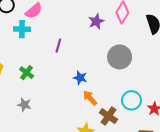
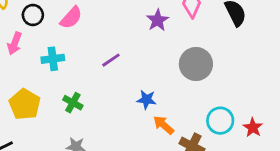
cyan cross: (22, 29) -> (53, 59), moved
purple line: (58, 46) -> (111, 60), turned 48

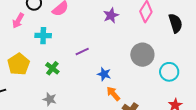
purple star: (158, 20) -> (111, 15), moved
purple line: (111, 60) -> (82, 52), moved
cyan circle: (220, 121) -> (169, 72), moved

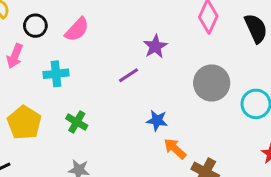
purple star: (111, 15) -> (155, 46), moved
purple line: (82, 52) -> (129, 75), moved

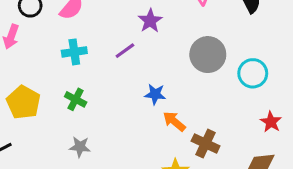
cyan cross: (56, 74) -> (74, 52), moved

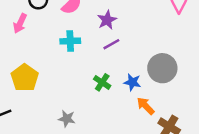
purple star: (150, 21) -> (107, 20), moved
gray circle: (208, 55) -> (162, 68), moved
green cross: (76, 99) -> (102, 82), moved

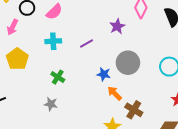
purple star: (107, 20) -> (117, 26), moved
yellow pentagon: (25, 78) -> (17, 59), moved
green cross: (102, 82) -> (58, 77), moved

